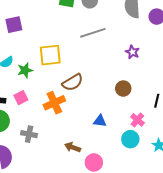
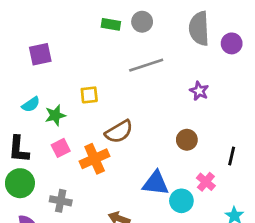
yellow square: (50, 55) -> (89, 95), size x0.6
pink square: (21, 98) -> (61, 148), moved
blue triangle: (100, 121) -> (156, 183), size x1.5
cyan circle: (130, 139) -> (181, 201), moved

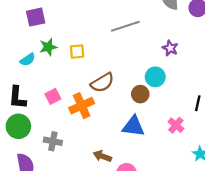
green star: (55, 115) -> (48, 47), moved
brown circle: (187, 140) -> (140, 94), moved
cyan circle: (181, 201) -> (155, 77), moved

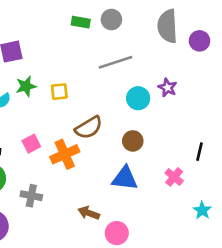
cyan circle: (155, 77) -> (138, 98), moved

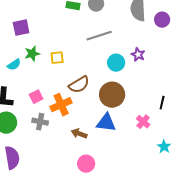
brown circle: (133, 141) -> (112, 95), size x1.6
gray cross: (31, 196) -> (40, 122), moved
brown arrow: (89, 213) -> (79, 134), moved
pink circle: (117, 233) -> (86, 164), moved

